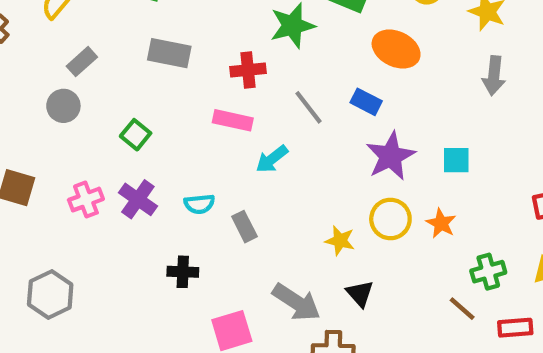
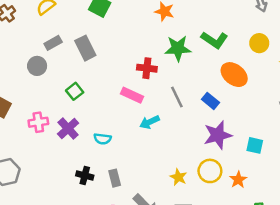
gray rectangle: (169, 53) -> (85, 48), moved, turned 40
gray rectangle: (244, 227) -> (115, 178), moved

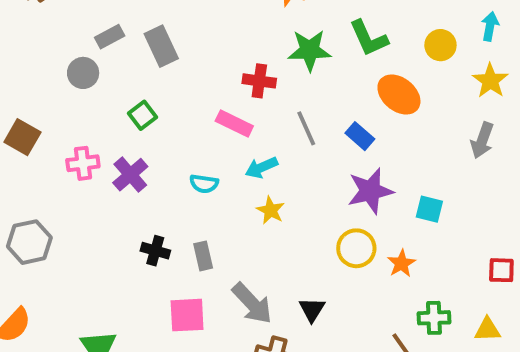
green L-shape: (214, 40) -> (369, 38), turned 30
cyan semicircle: (103, 139) -> (204, 184), moved
yellow star: (178, 177) -> (271, 210), moved

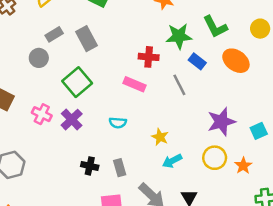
green square: (142, 115) -> (77, 82), size x1.6
blue rectangle: (360, 136) -> (197, 61), moved
pink cross: (83, 163) -> (42, 114), turned 36
cyan arrow: (261, 167) -> (172, 161), moved
cyan square: (429, 209) -> (259, 131), turned -35

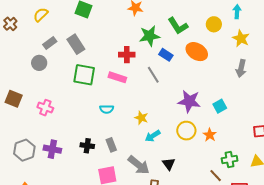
green square: (77, 82) -> (84, 75), moved, turned -35
purple cross: (72, 120) -> (52, 149), moved, turned -30
purple star: (221, 122) -> (189, 101), turned 30

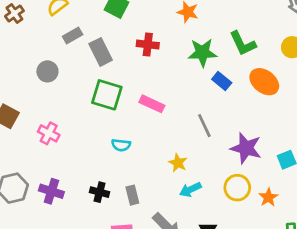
gray rectangle: (50, 43) -> (73, 35), moved
red cross: (127, 55) -> (148, 45), moved
gray line: (153, 75) -> (204, 126), moved
cyan semicircle: (107, 109) -> (121, 145), moved

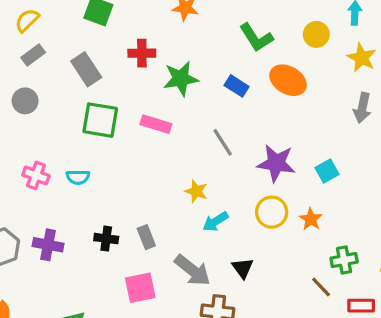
gray rectangle: (73, 35) -> (33, 55), moved
green star: (202, 53) -> (181, 79), moved
cyan semicircle: (121, 145) -> (78, 177), moved

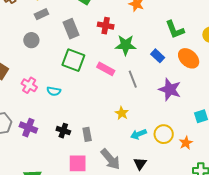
gray line: (223, 142) -> (133, 79), moved
purple star: (276, 163) -> (170, 89), moved
cyan arrow: (215, 222) -> (138, 134), moved

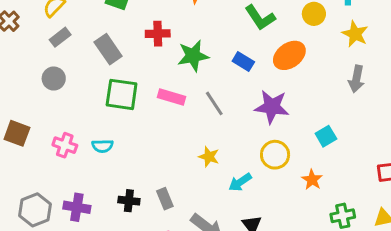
orange ellipse: (189, 58) -> (289, 55), turned -65
yellow circle: (164, 134) -> (275, 155), moved

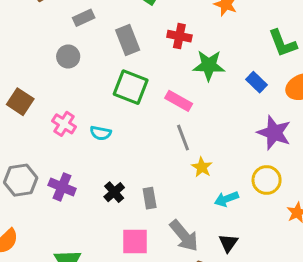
gray line: (214, 103) -> (183, 138), moved
black cross: (129, 201) -> (114, 192), turned 30

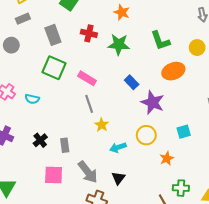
green star: (209, 65) -> (119, 44), moved
blue rectangle: (256, 82) -> (132, 82), moved

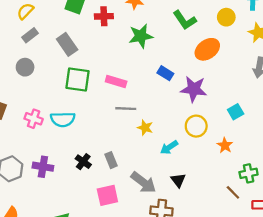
red cross: (89, 33) -> (104, 16), moved
cyan semicircle: (32, 99) -> (63, 119), size x1.5
gray line: (89, 104) -> (126, 109), turned -54

